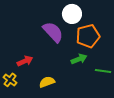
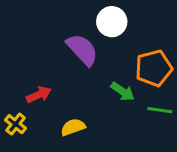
orange pentagon: (88, 36) -> (154, 68), moved
green arrow: (79, 59) -> (123, 91), turned 56

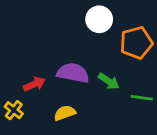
purple semicircle: (82, 50) -> (73, 73), moved, turned -36
orange pentagon: (154, 68) -> (136, 43), moved

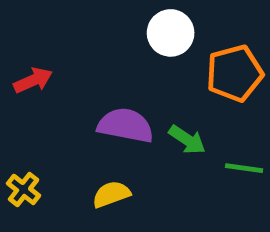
red arrow: (34, 84) -> (33, 80), moved

